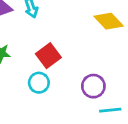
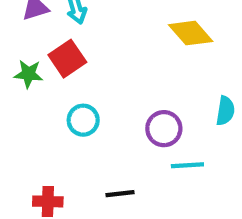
red square: (48, 56) -> (67, 59), moved

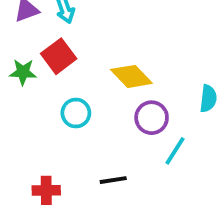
yellow diamond: (191, 33) -> (131, 76), moved
cyan line: (187, 165) -> (175, 151), turned -52

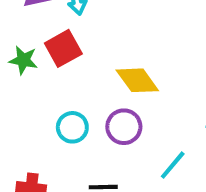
cyan circle: (76, 113) -> (72, 127), moved
purple circle: (152, 118) -> (124, 127), moved

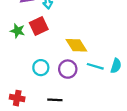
cyan line: (173, 165) -> (95, 66), moved, turned 63

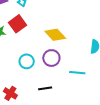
cyan line: (95, 66) -> (77, 73), moved
red cross: (17, 98) -> (10, 93), turned 32

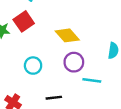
purple circle: (51, 58) -> (74, 62), moved

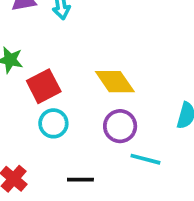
red square: (24, 21) -> (44, 86), moved

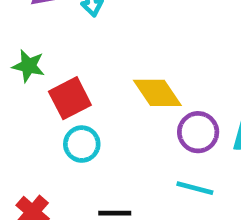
purple circle: (120, 126) -> (198, 132), moved

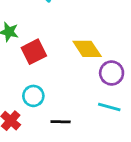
cyan circle: (82, 144) -> (33, 96), moved

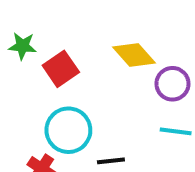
cyan circle: (33, 96) -> (68, 130), size x1.5

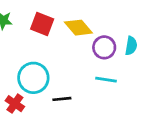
red square: (61, 69) -> (42, 24), moved, turned -35

